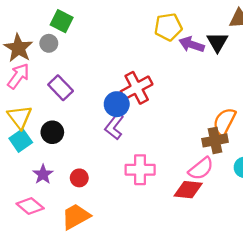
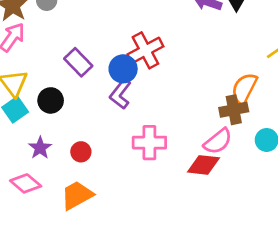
purple rectangle: (61, 88) -> (78, 62), moved

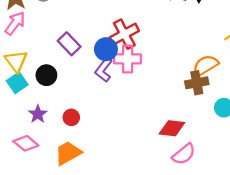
orange semicircle: (244, 89) -> (205, 65), turned 32
pink semicircle: (218, 141) -> (184, 154), moved
pink cross: (149, 143) -> (128, 59), moved

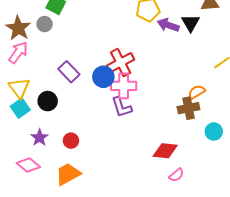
orange semicircle: (205, 65) -> (197, 92), size x0.7
purple L-shape: (104, 70) -> (122, 107), moved, turned -55
pink semicircle: (184, 154) -> (176, 175), size x0.7

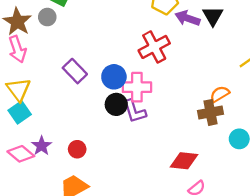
pink arrow: (18, 52) -> (17, 49), turned 125
red cross: (121, 63) -> (154, 47), moved
black circle: (48, 101) -> (116, 104), moved
pink diamond: (28, 165) -> (21, 154), moved

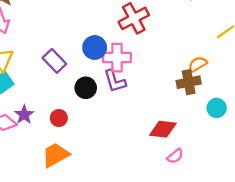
purple rectangle: (75, 71) -> (54, 61), moved
black circle: (116, 104) -> (86, 88), moved

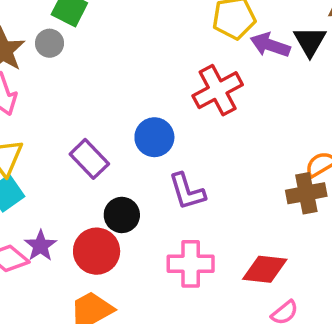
pink cross: (117, 58) -> (191, 264), moved
black circle: (86, 88) -> (122, 215), moved
red circle: (59, 118) -> (97, 251), size x1.6

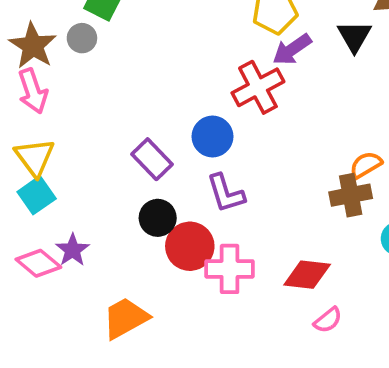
purple arrow: (270, 45) -> (292, 49), moved, turned -54
blue circle: (154, 137) -> (213, 136), moved
purple rectangle: (89, 159) -> (152, 159), moved
red circle: (97, 251) -> (190, 246), moved

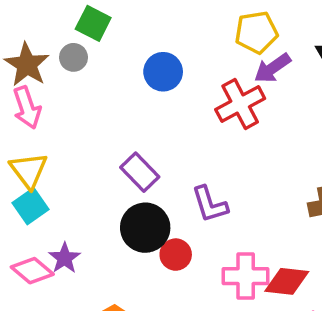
blue circle: (213, 136) -> (163, 72), moved
black circle: (158, 218) -> (145, 228), size x1.4
red circle: (190, 246) -> (176, 255), size x0.7
pink cross: (230, 269) -> (246, 276), moved

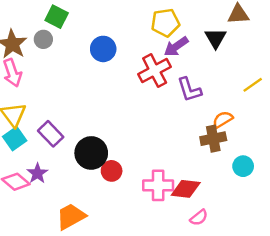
purple rectangle: (140, 172) -> (51, 134), moved
purple L-shape: (210, 204) -> (189, 90), moved

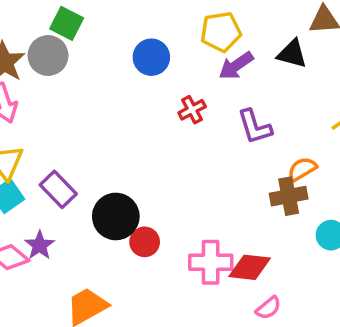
black triangle: (216, 38) -> (292, 54), turned -45
gray circle: (43, 39) -> (48, 55), size x1.5
blue circle: (103, 49) -> (151, 57), moved
red cross: (155, 70) -> (192, 110), moved, size x0.6

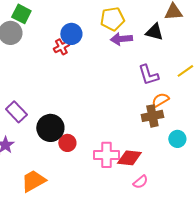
purple arrow: (236, 66) -> (121, 39), turned 30
red cross: (192, 110) -> (61, 47), moved
purple L-shape: (255, 127) -> (148, 75), moved

